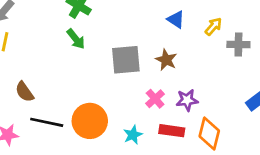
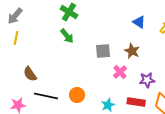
gray square: (126, 60) -> (103, 51), size x0.7
pink cross: (155, 99) -> (120, 72), moved
orange circle: (90, 121) -> (77, 95), size x0.6

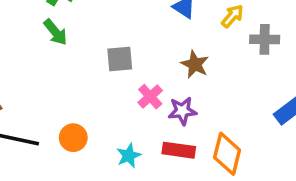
brown star: (132, 51) -> (195, 64), moved
purple star: (147, 80) -> (182, 111), moved

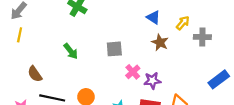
green arrow: (55, 32) -> (71, 51), moved
brown star: (195, 64) -> (160, 42), moved

